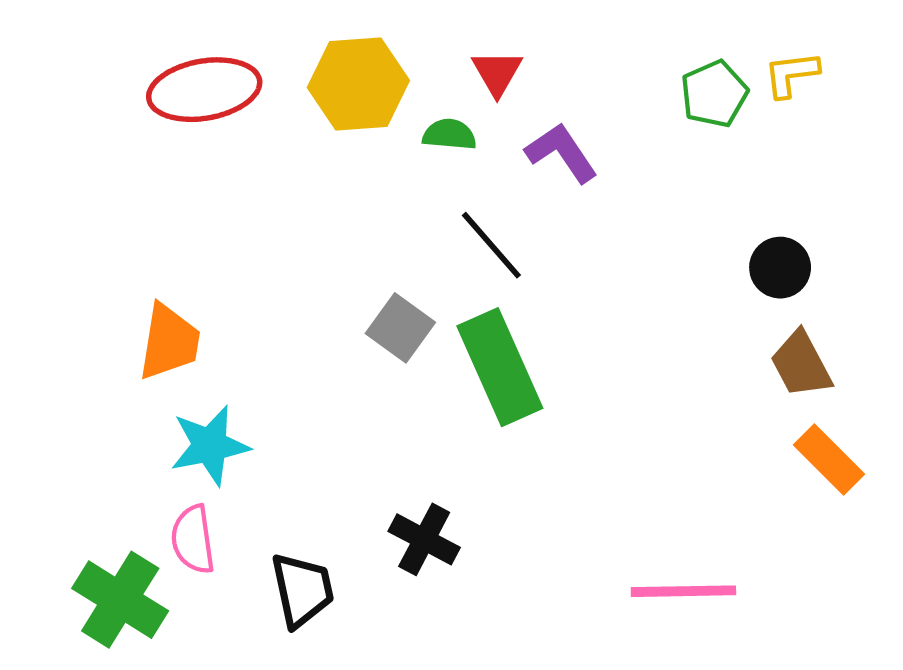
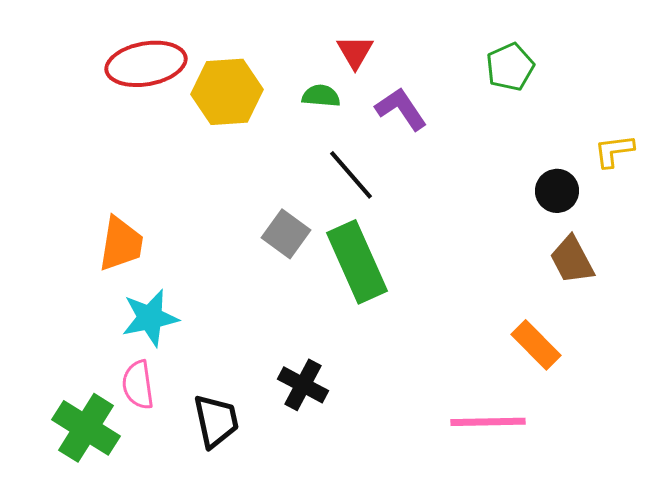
yellow L-shape: (791, 74) -> (614, 151), moved
yellow hexagon: (358, 84) -> (227, 92), moved
orange rectangle: (829, 460) -> (536, 345), moved

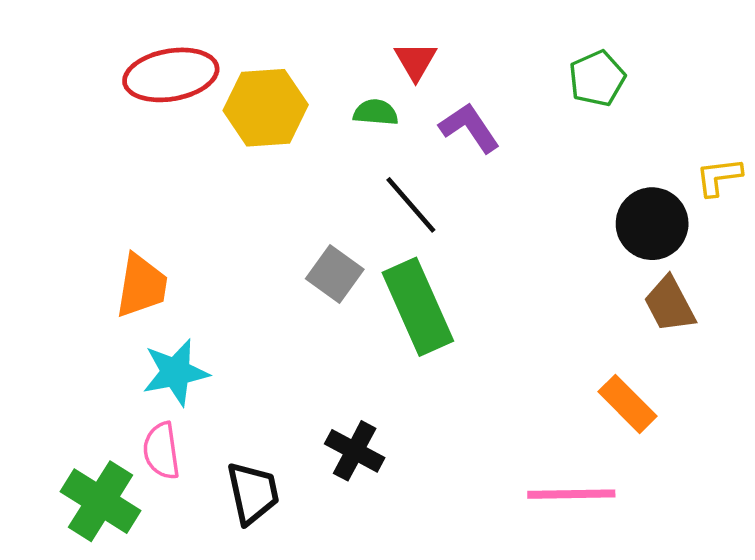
black circle: (557, 191) -> (652, 224), size x1.4

